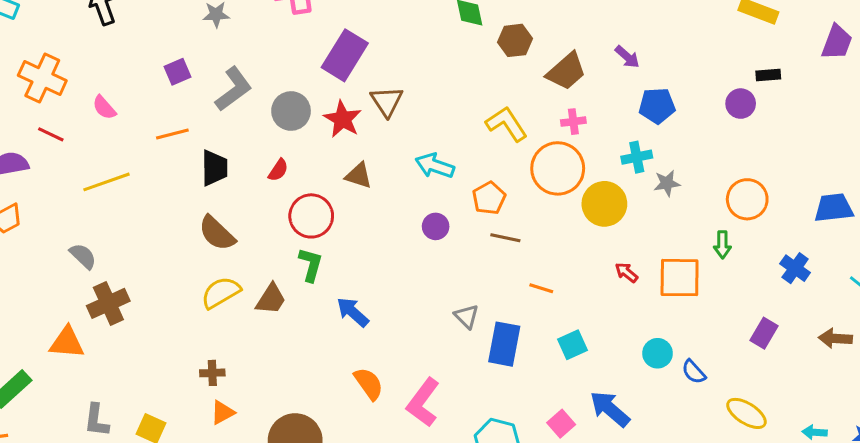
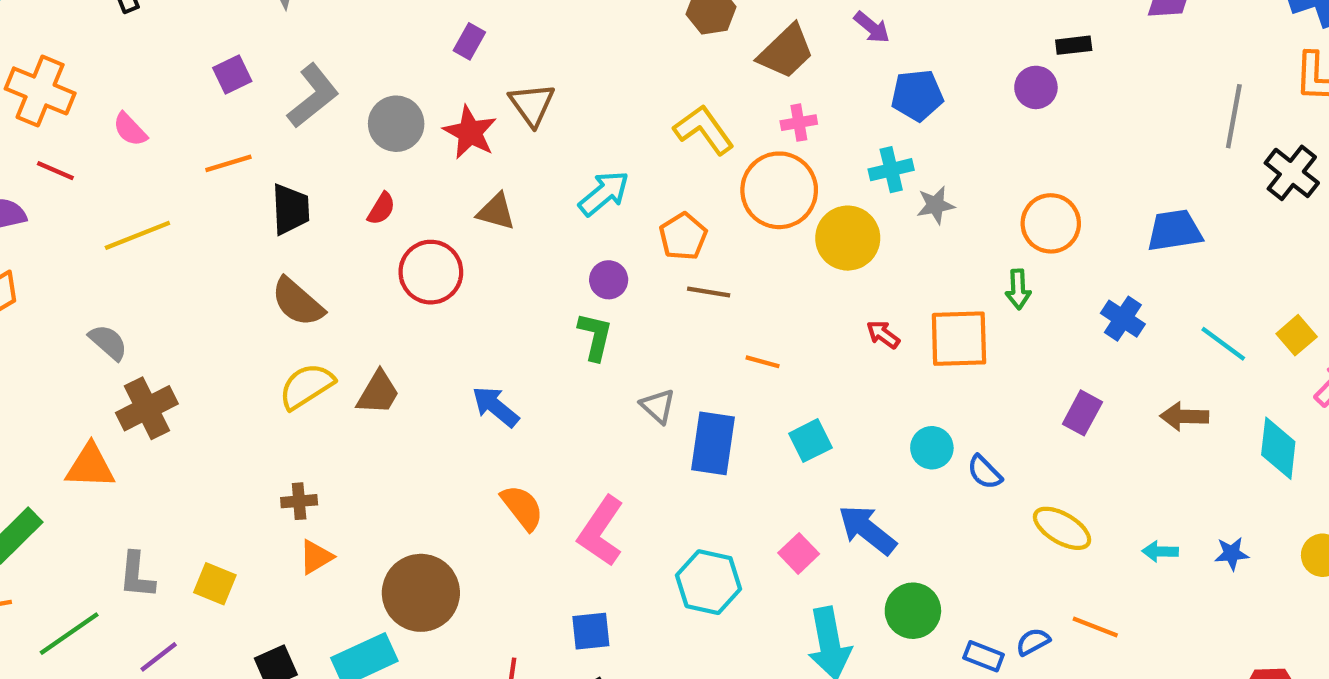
purple rectangle: (345, 55) -> (469, 41), size x0.5
cyan arrow: (435, 166) -> (604, 193), turned 123
green L-shape: (311, 265) -> (595, 336), moved

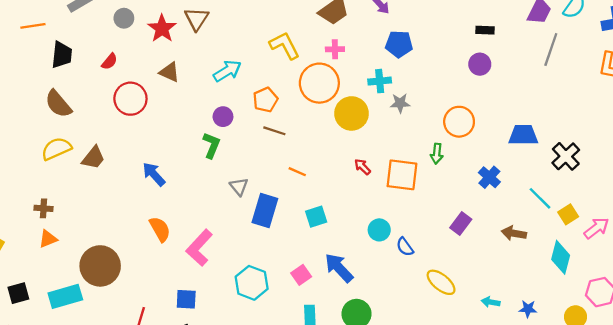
purple circle: (1036, 87) -> (480, 64), moved
gray line: (1234, 116) -> (551, 49), moved
gray circle: (396, 124) -> (124, 18), size x0.7
black cross: (1292, 173) -> (566, 156), moved
yellow square: (1297, 335) -> (568, 214), moved

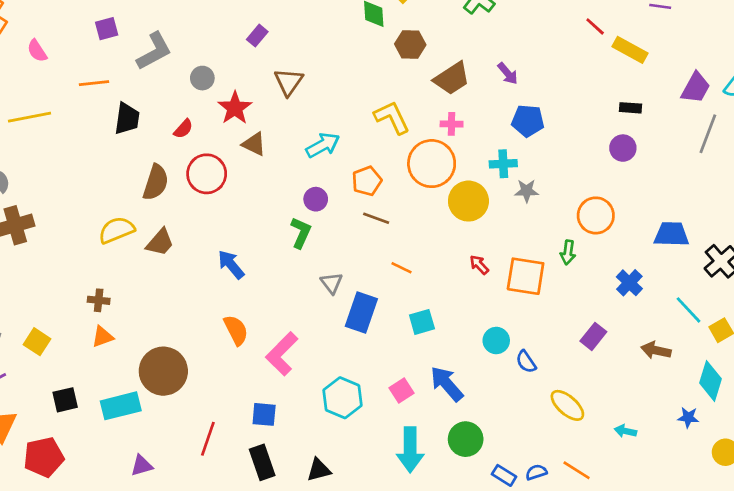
red star: (162, 29) -> (235, 108), moved
brown semicircle: (58, 104) -> (156, 182), moved, turned -124
blue star: (528, 309) -> (688, 417), moved

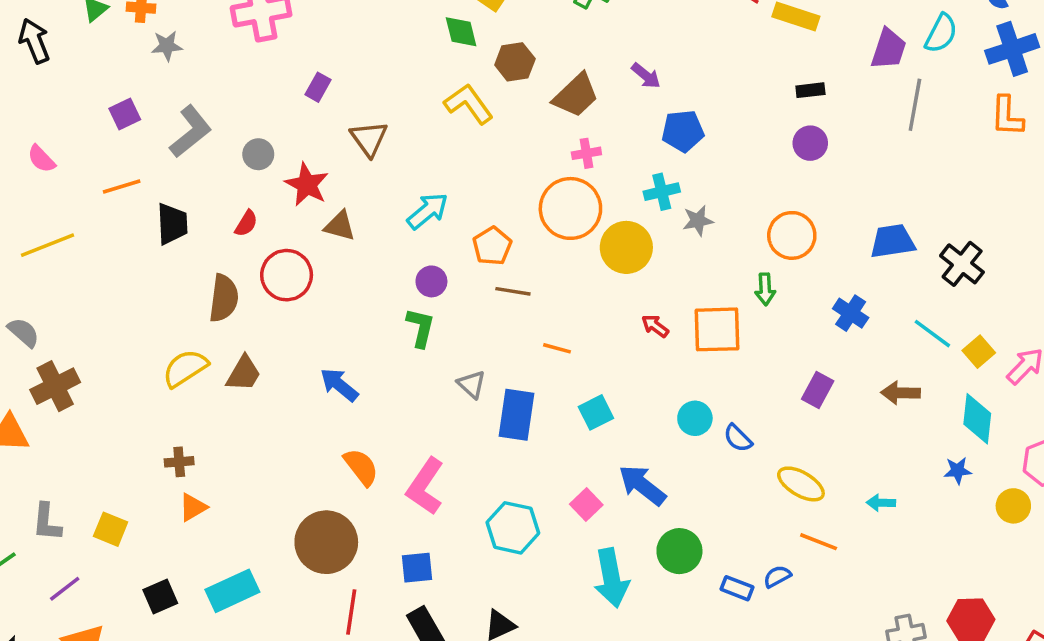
yellow L-shape: (392, 117) -> (469, 104), moved
brown circle: (163, 371) -> (326, 542), moved
orange line: (577, 470) -> (819, 542), moved

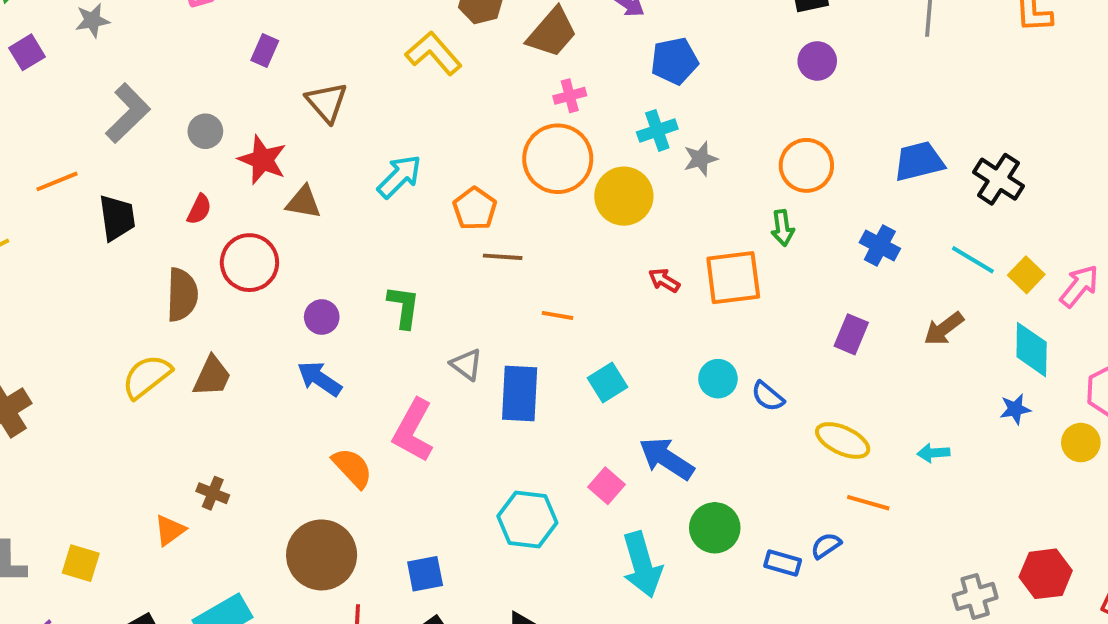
purple square: (125, 114) -> (27, 52), moved
purple circle: (431, 281) -> (322, 317), moved
brown arrow: (901, 393) -> (944, 329), turned -33
brown cross: (179, 462) -> (213, 493), moved, turned 32
pink L-shape: (425, 486) -> (413, 431), moved

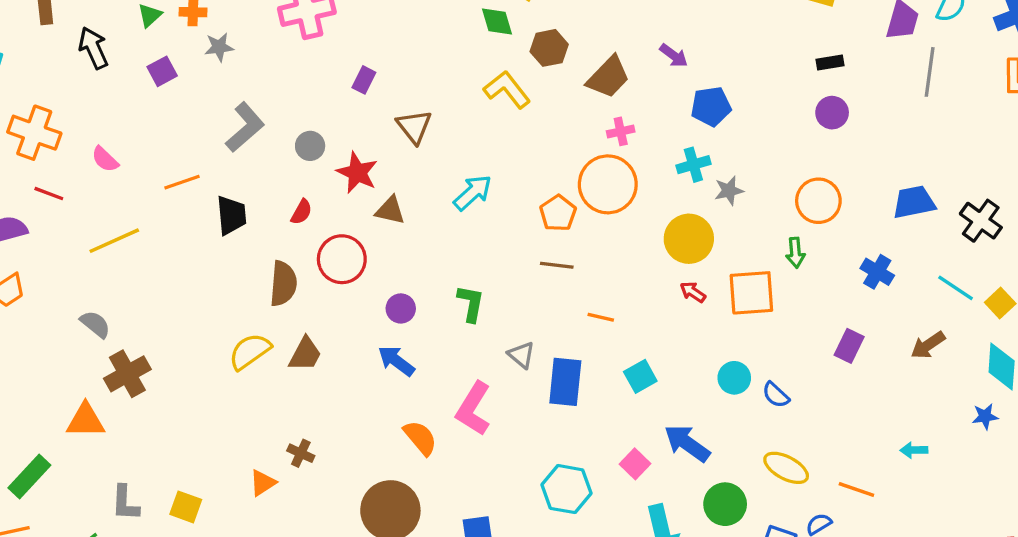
yellow circle: (624, 196) -> (689, 239), moved
orange pentagon: (475, 209) -> (558, 213), moved
yellow ellipse: (843, 440) -> (786, 468), moved

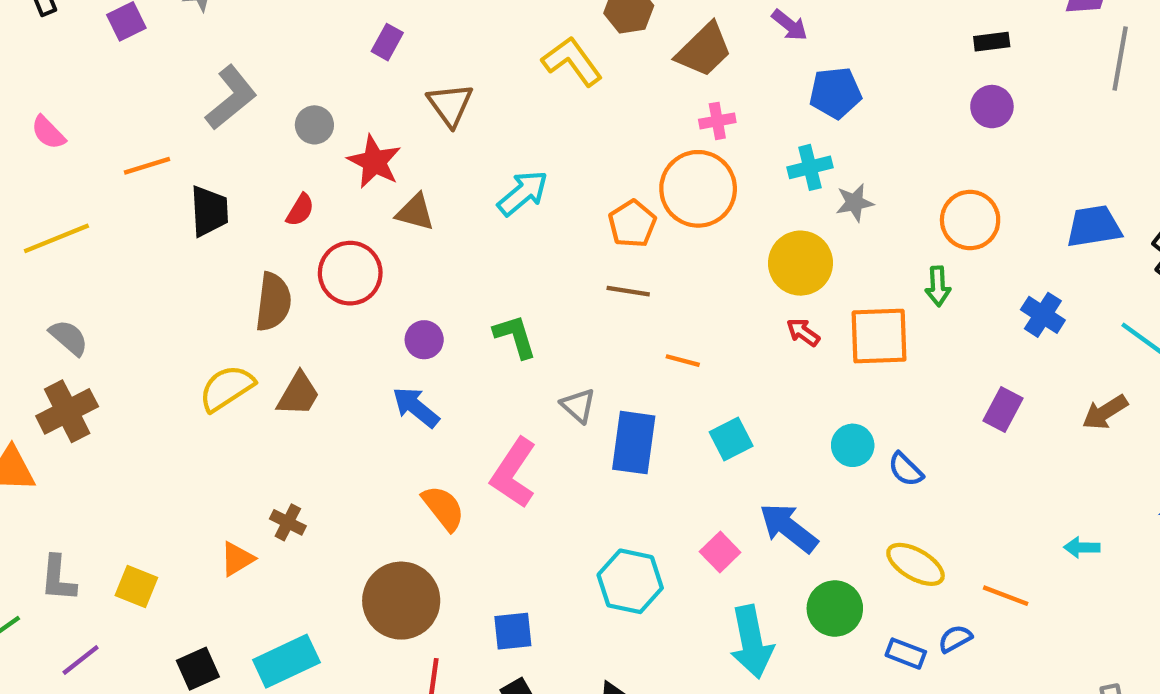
green L-shape: (471, 303) -> (515, 336), turned -30
gray semicircle: (95, 324) -> (69, 338), moved

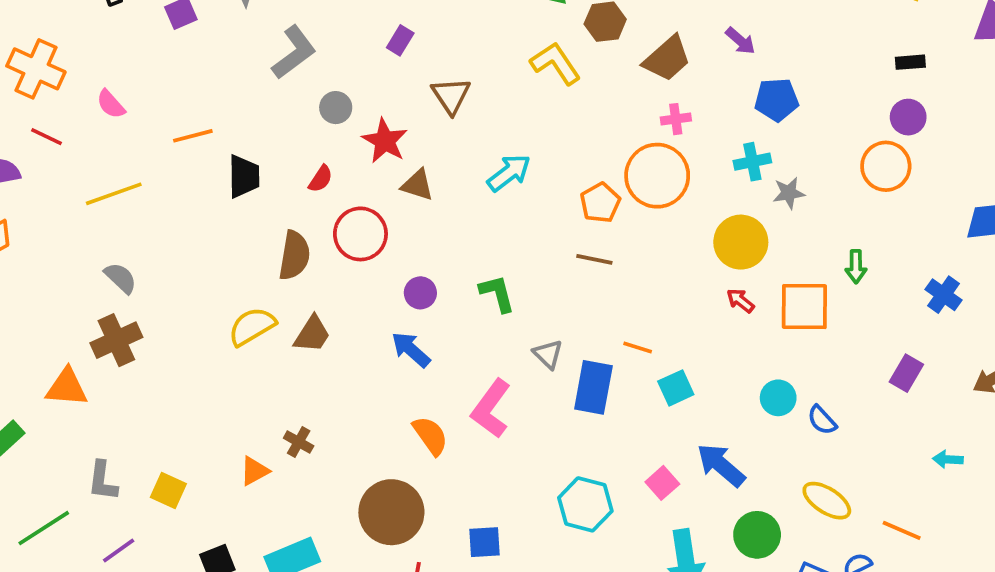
gray L-shape: (231, 98) -> (294, 52), moved
orange circle: (970, 220) -> (886, 166), moved
orange line: (683, 361) -> (638, 347), moved
cyan arrow: (1082, 547) -> (948, 459), moved

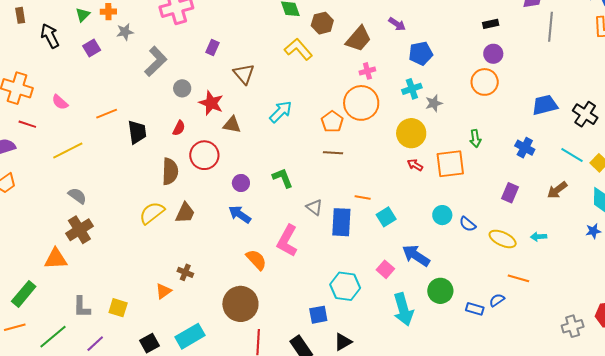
yellow ellipse: (827, 501) -> (503, 239), moved
blue square: (484, 542) -> (318, 315), moved

